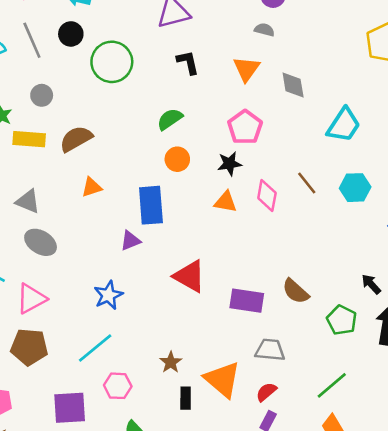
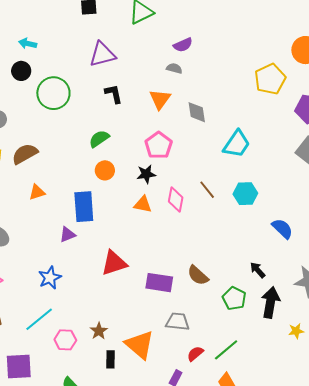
red triangle: (190, 276) -> (114, 263), turned -48
pink hexagon: (118, 386) -> (65, 340), moved
red semicircle: (266, 392) -> (195, 354), moved

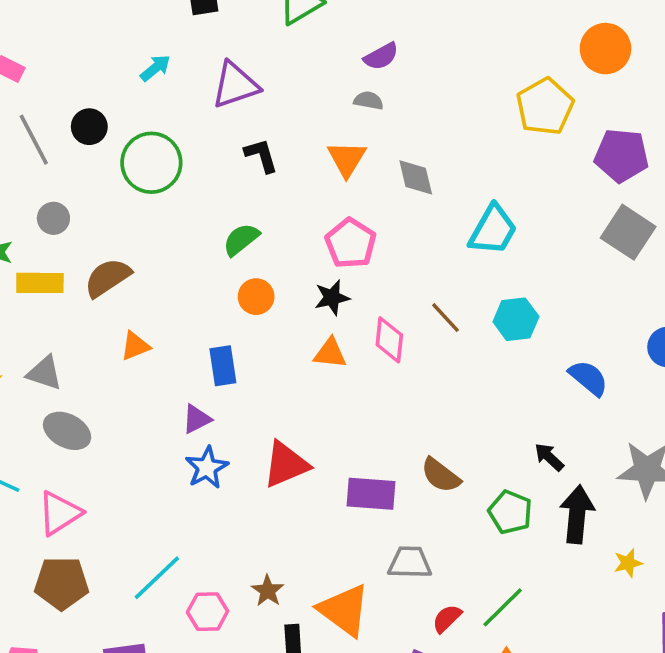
cyan arrow: (28, 44) -> (155, 68), moved, turned 132
blue rectangle: (84, 207) -> (223, 366), size x0.7
blue star: (50, 278) -> (207, 468), moved

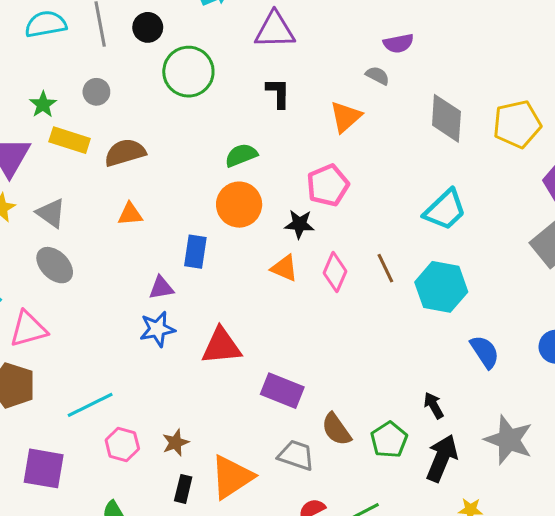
gray diamond: (416, 177) -> (446, 118), moved, size x1.4
orange circle: (256, 297) -> (239, 205), size x1.5
cyan hexagon: (516, 319) -> (441, 287), size x1.4
brown semicircle: (441, 475) -> (336, 429), moved
orange triangle: (344, 610) -> (232, 477), turned 33

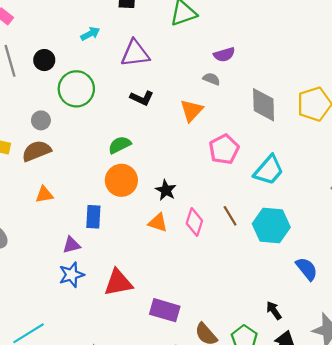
gray circle: (96, 92) -> (41, 120), moved
black L-shape: (278, 93) -> (142, 98), turned 120
pink pentagon: (328, 185) -> (224, 149), moved
black star: (299, 224) -> (166, 190), turned 30

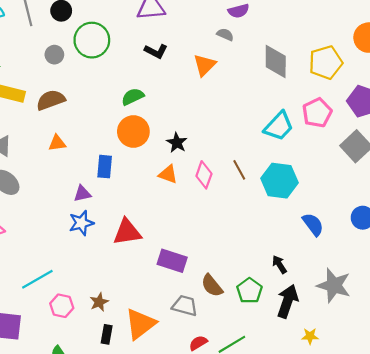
gray circle: (41, 120) -> (54, 55), moved
pink pentagon: (224, 149) -> (317, 113), moved

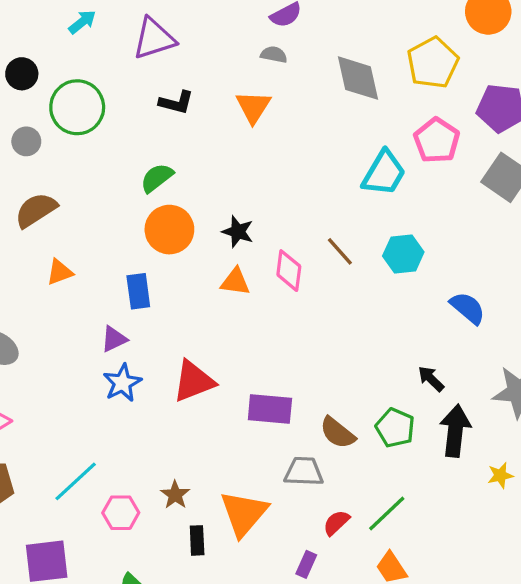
cyan hexagon: (280, 181) -> (403, 254), size x0.7

